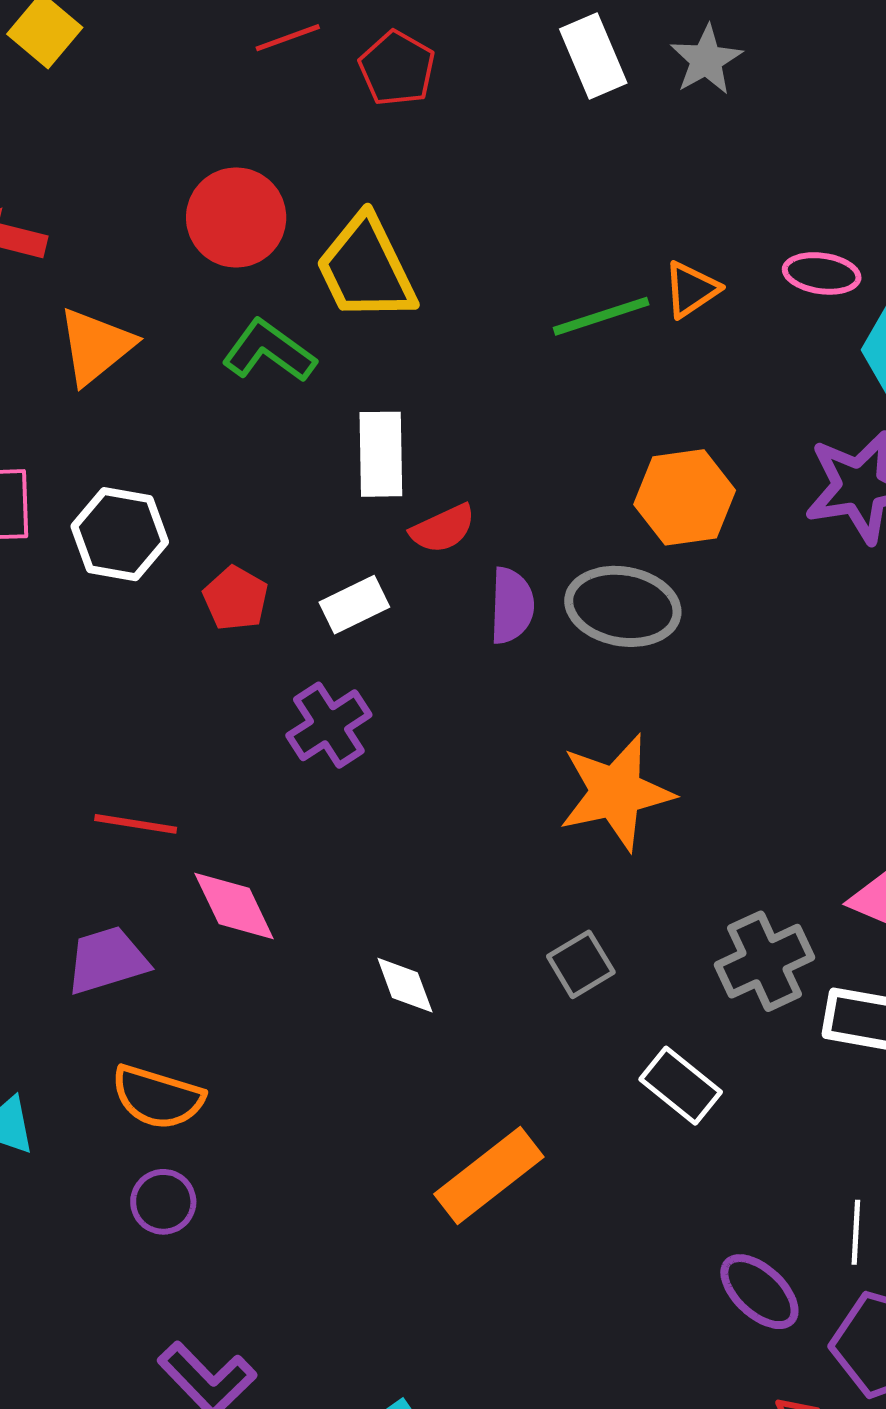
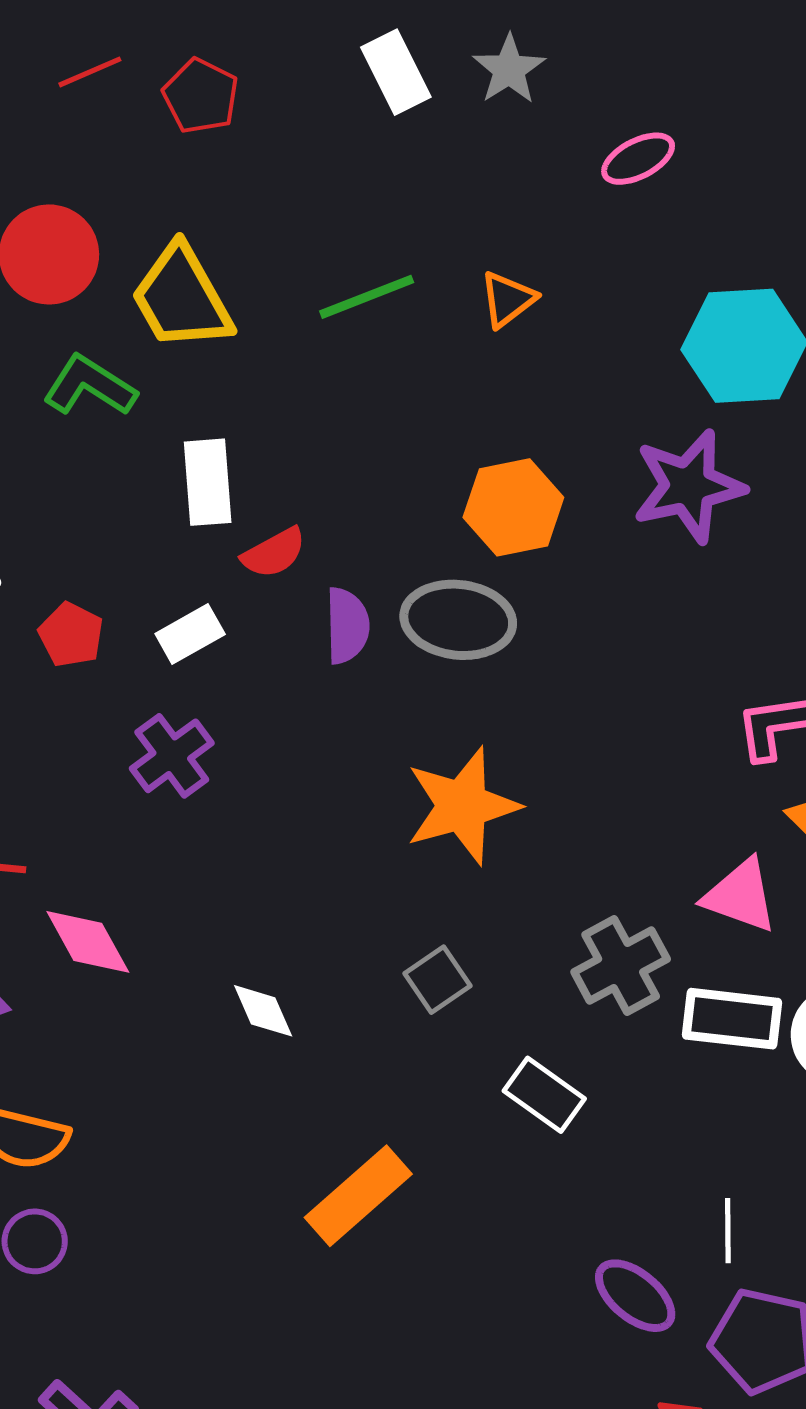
pink ellipse: (822, 273) -> (638, 159), moved, turned -32
green line: (601, 316) -> (367, 297), moved

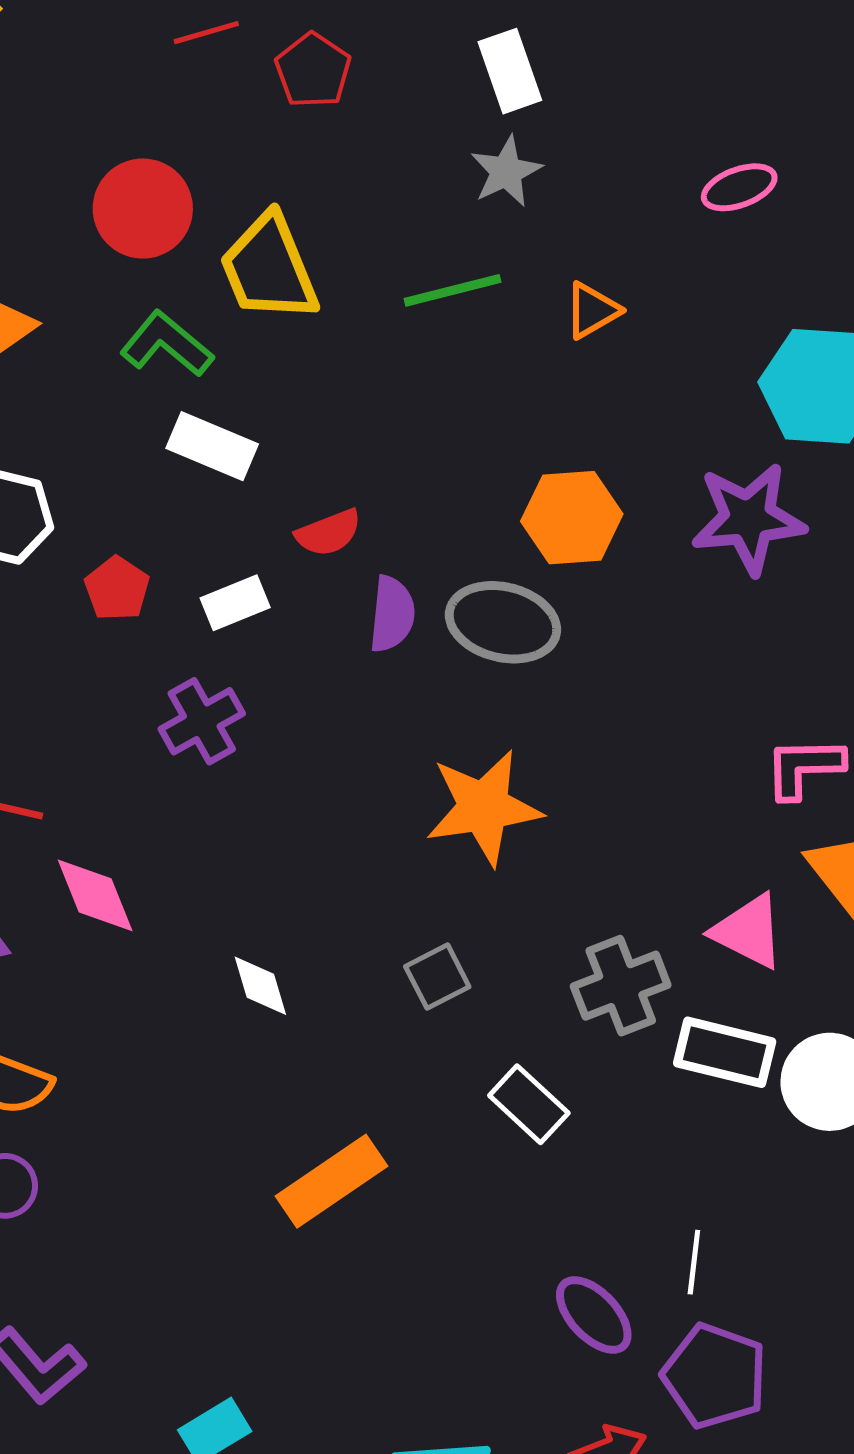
gray star: (509, 69) -> (506, 172), moved
white rectangle: (208, 482) -> (212, 446), moved, turned -70

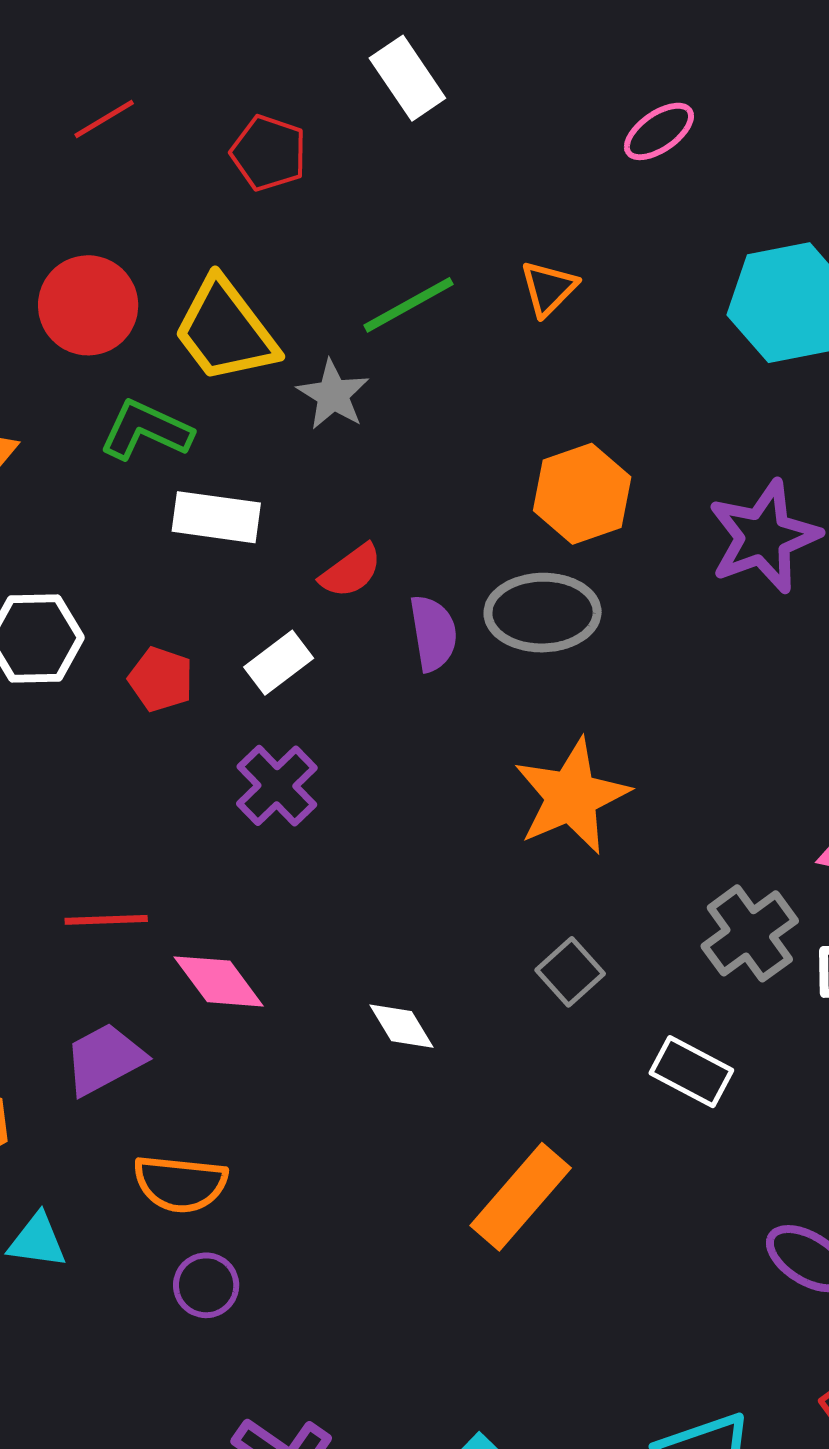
red pentagon: (313, 70) -> (269, 153), moved
gray star: (506, 172) -> (333, 395), moved
purple star: (748, 519) -> (764, 537), moved

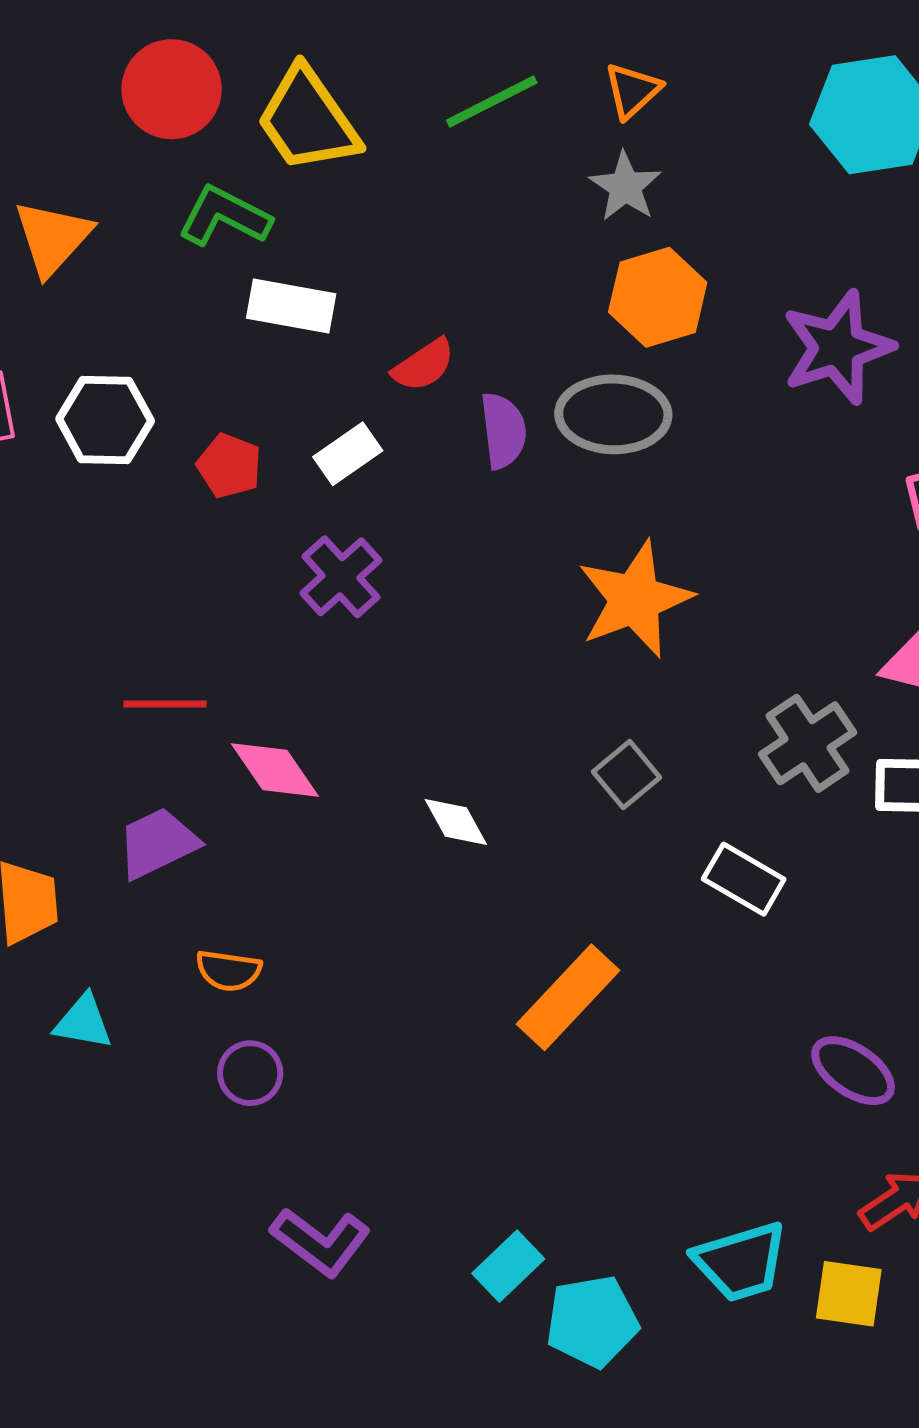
gray star: (333, 395) -> (625, 187), moved
orange semicircle: (180, 1184) -> (229, 971), size x0.7

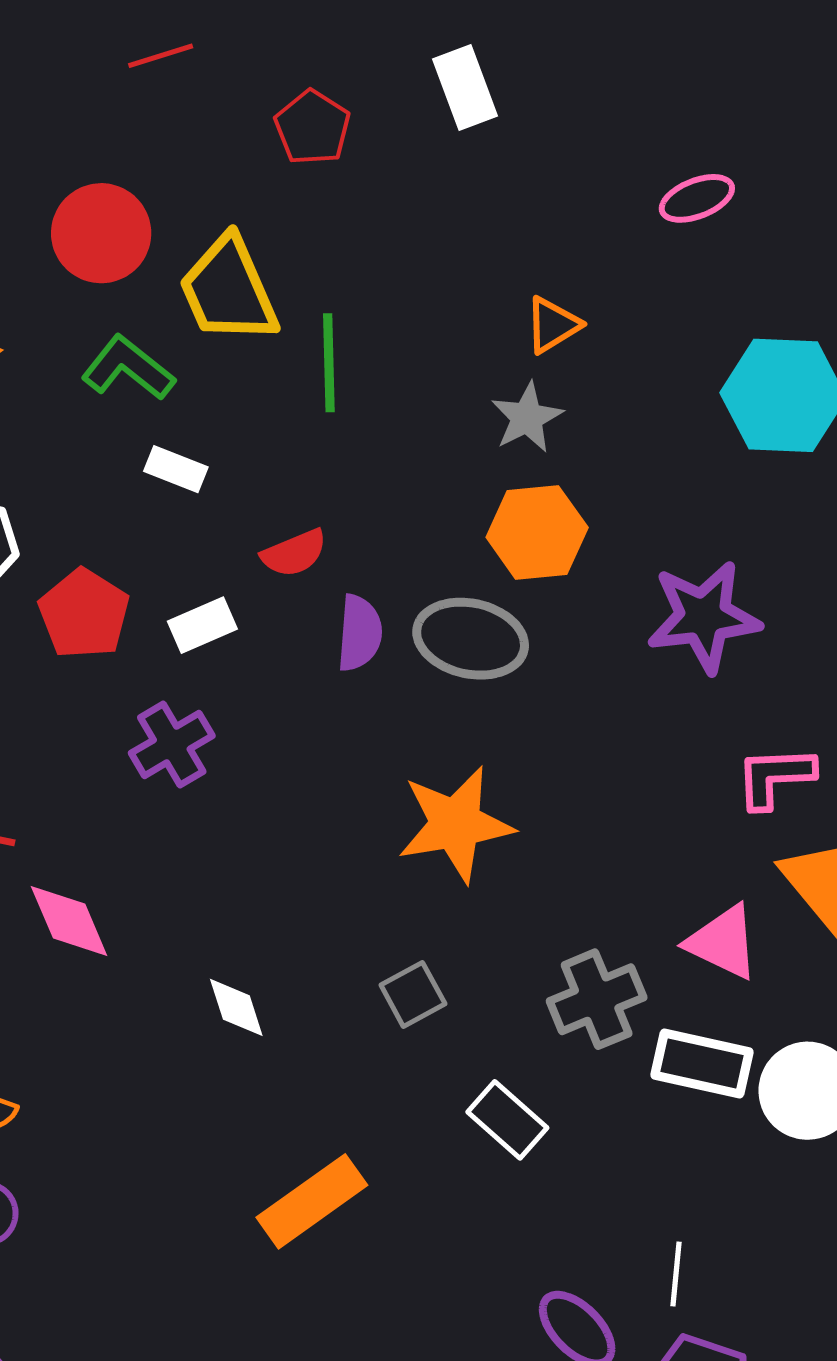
green line: (492, 101) -> (329, 363), moved, turned -76
white rectangle: (291, 306) -> (176, 469), size x0.7
red pentagon: (229, 466) -> (84, 614), size x1.4

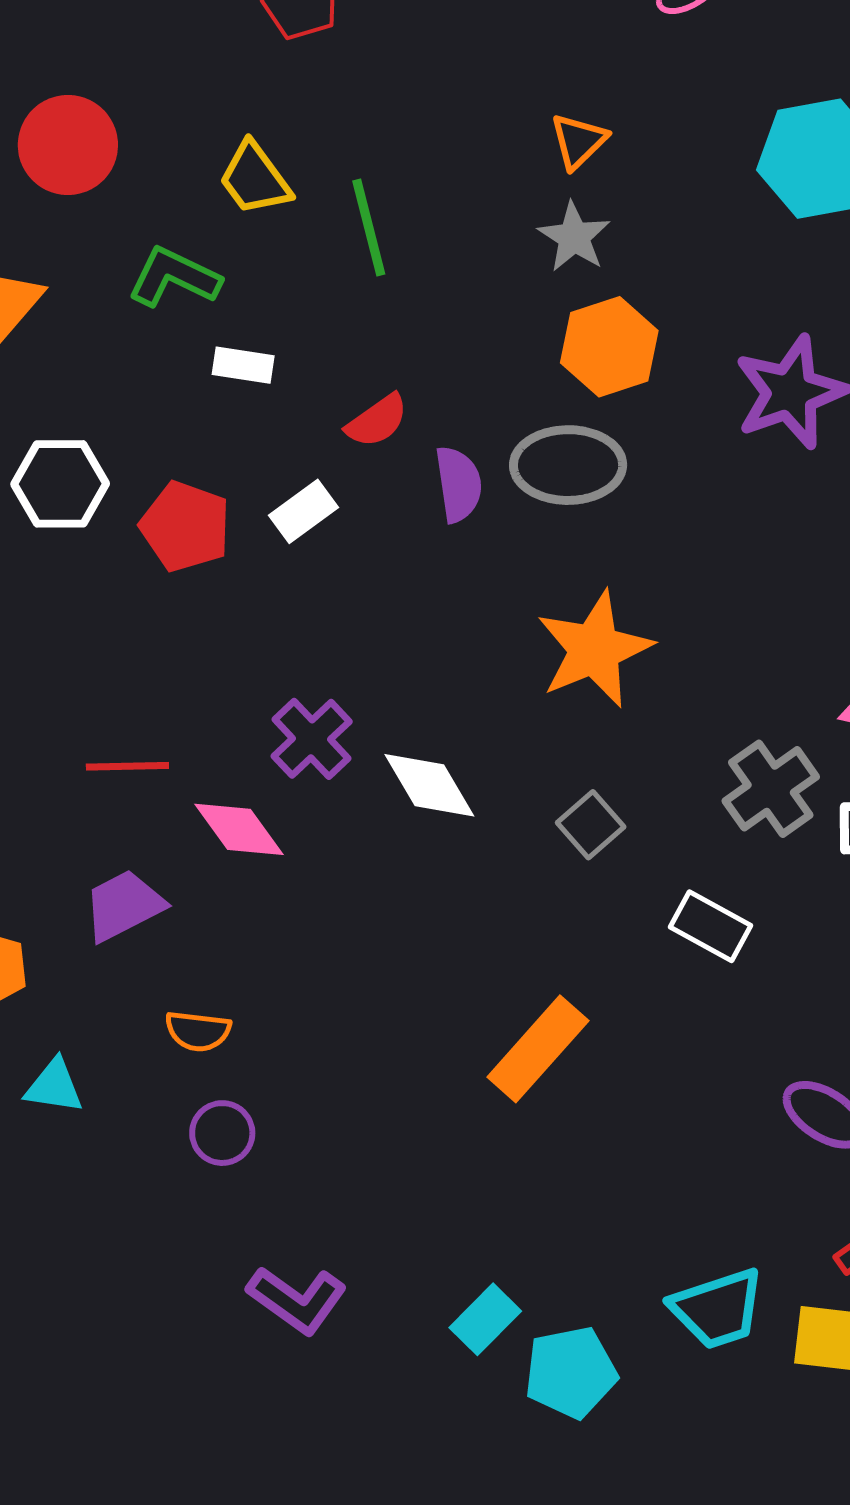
red circle: (101, 233) -> (68, 145), moved
yellow trapezoid: (229, 290) -> (255, 179), size x0.7
purple cross: (172, 744) -> (312, 739), moved
white diamond: (236, 1007) -> (429, 785), moved, size x1.4

